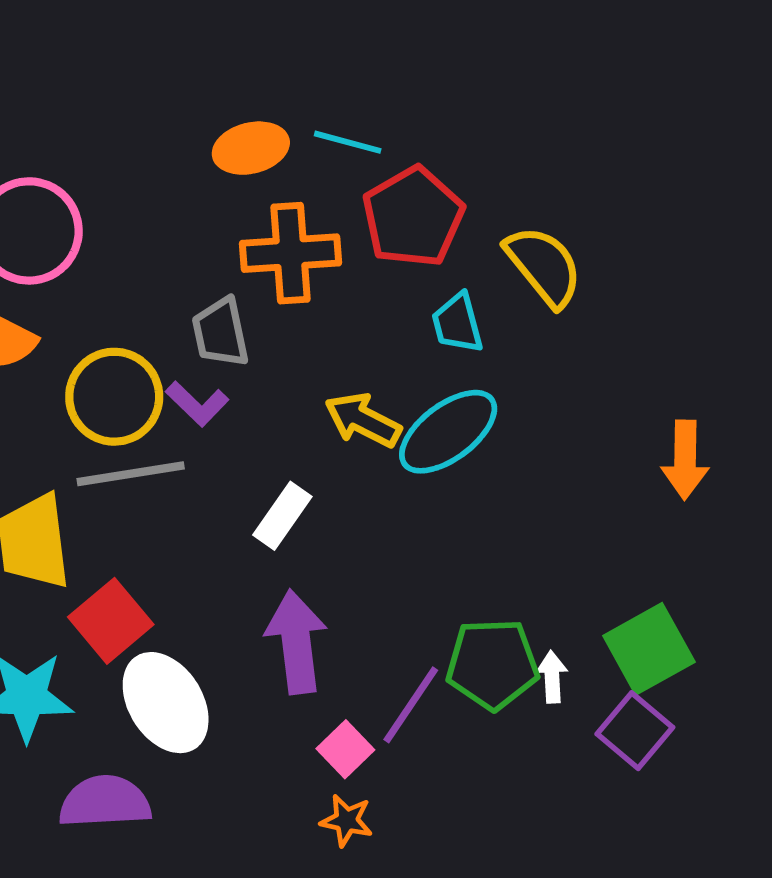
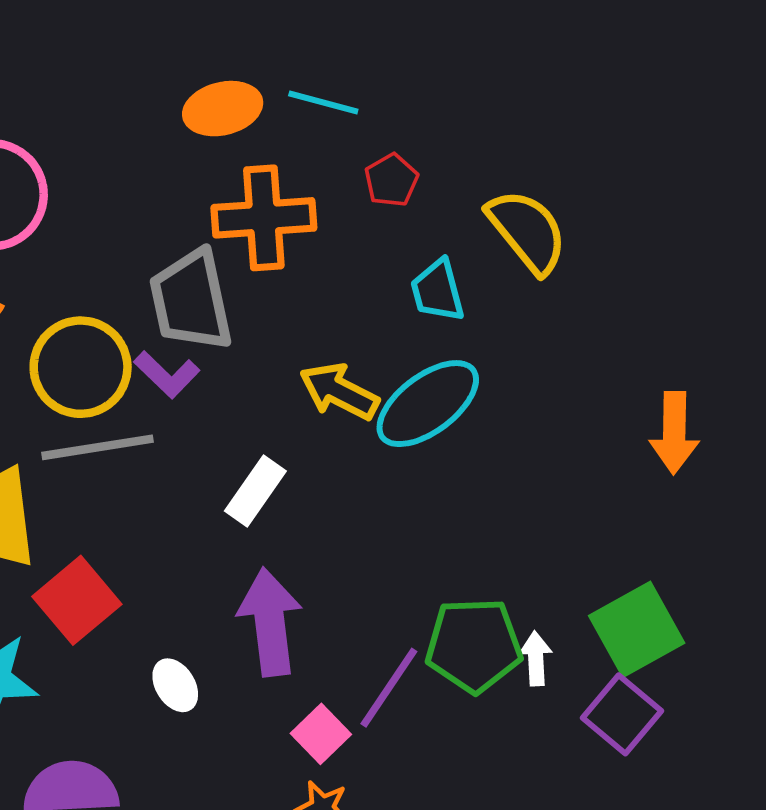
red pentagon: (413, 217) -> (391, 180), size x0.5
gray trapezoid: (220, 333) -> (191, 300), size x1.4
white ellipse: (166, 703) -> (175, 685), moved, size x0.5

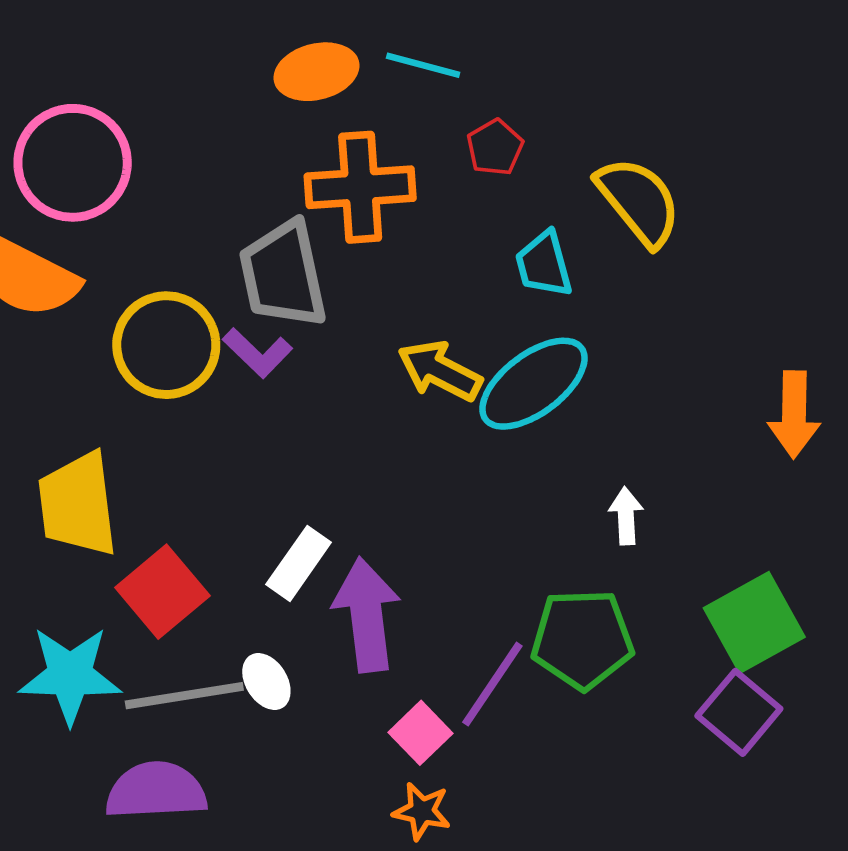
gray line: (98, 447) -> (184, 696), moved
white rectangle: (255, 491) -> (299, 563), moved
white arrow: (536, 659) -> (626, 516), moved

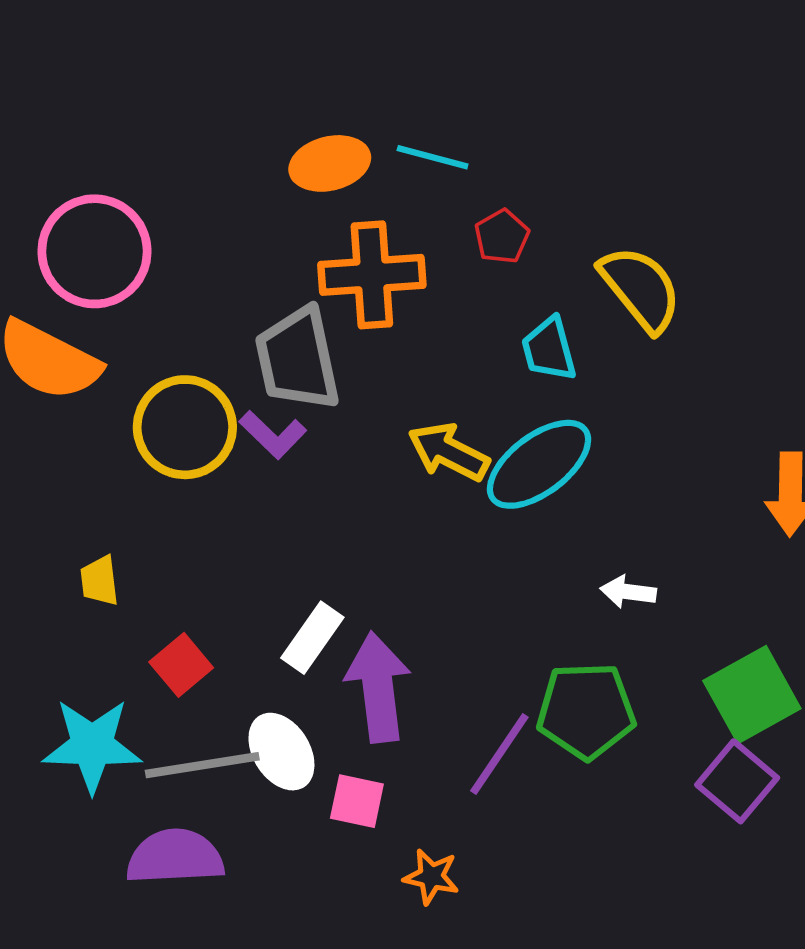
yellow trapezoid: (78, 504) -> (99, 581), size x0.5
white arrow: (626, 516) -> (628, 592), turned -80
red square: (162, 592) -> (181, 665), size x0.7
white ellipse: (266, 682) -> (281, 752), size x1.4
pink square: (421, 733) -> (357, 801), moved, turned -34

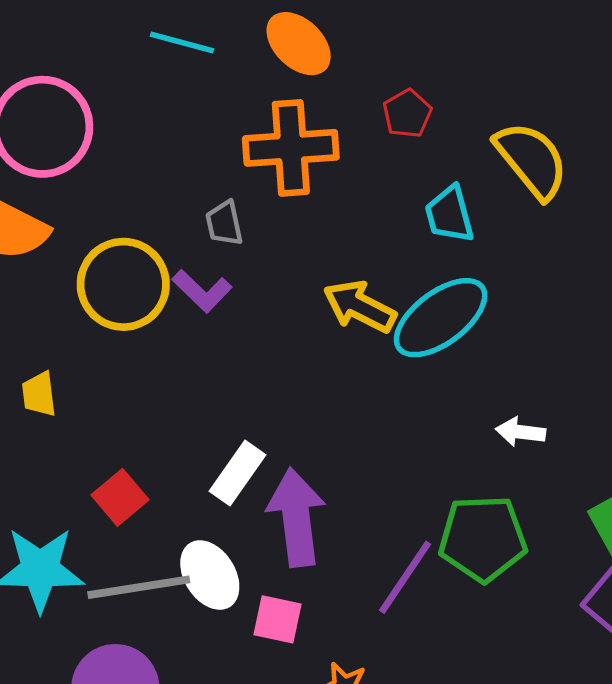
cyan line: (433, 157) -> (182, 42), moved
orange ellipse: (330, 163) -> (299, 44), moved, turned 58
gray trapezoid: (298, 359) -> (224, 223), size x0.5
yellow trapezoid: (99, 581) -> (39, 394), moved

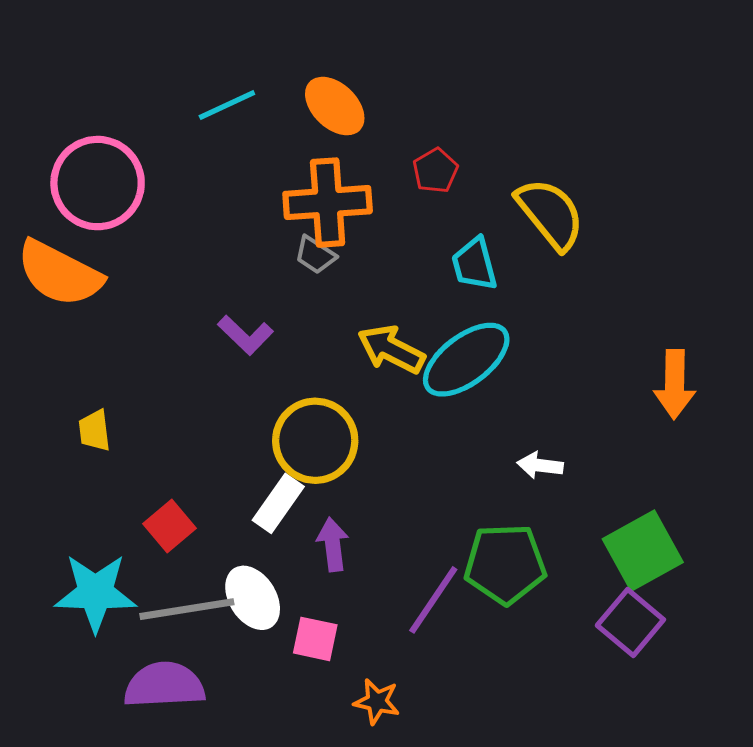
cyan line: (182, 42) -> (227, 105), turned -40
gray trapezoid: (224, 223) -> (315, 255), moved, turned -45
yellow circle: (123, 284) -> (315, 441), moved
purple arrow: (296, 517) -> (333, 544), size x0.6

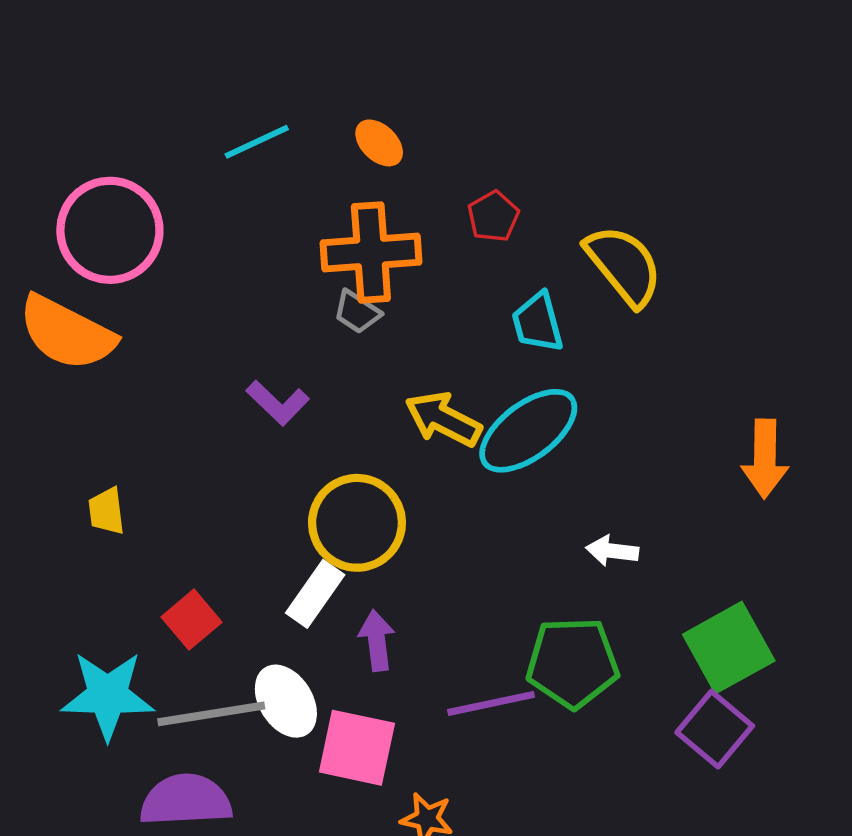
orange ellipse: (335, 106) -> (379, 143), size x0.7
purple line: (433, 600) -> (491, 703), turned 44
pink square: (315, 639) -> (357, 748), size x1.5

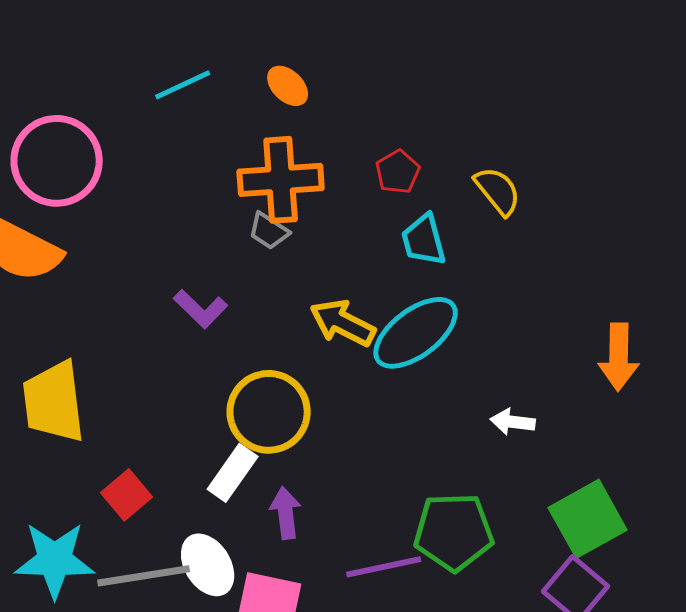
red pentagon: (493, 216) -> (398, 172), moved
yellow semicircle: (624, 265) -> (498, 191), size x0.7
yellow trapezoid: (106, 511) -> (54, 402), size x2.0
white arrow: (612, 551) -> (513, 422), moved

